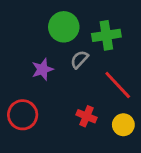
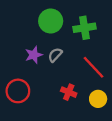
gray semicircle: (79, 59) -> (55, 55), moved

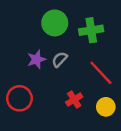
red cross: (69, 92) -> (74, 100), turned 35

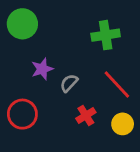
green circle: (55, 23) -> (22, 24), moved
gray semicircle: (60, 59) -> (69, 83), moved

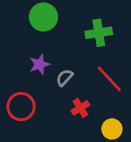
green circle: (22, 24) -> (43, 17), moved
yellow circle: (123, 124) -> (112, 129), moved

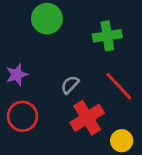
purple star: (39, 64) -> (17, 75), moved
red cross: (80, 108) -> (87, 118), size x1.6

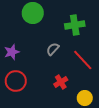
gray semicircle: (70, 85) -> (53, 49), moved
red cross: (87, 118) -> (61, 82), size x0.6

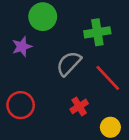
gray semicircle: (53, 49) -> (69, 63), size x1.5
purple star: (12, 52) -> (22, 47), moved

